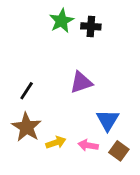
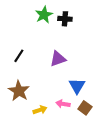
black line: (27, 91) -> (19, 56), moved
yellow arrow: (56, 143) -> (40, 110), moved

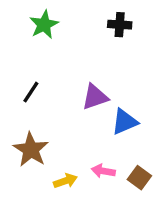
green star: (44, 15) -> (44, 25), moved
black cross: (65, 19) -> (120, 25), moved
blue triangle: (77, 86) -> (125, 122), moved, turned 36

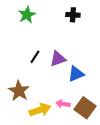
black line: (31, 92) -> (35, 57), moved
brown square: (139, 178) -> (85, 108), size x1.5
yellow arrow: (65, 181) -> (40, 110), size x1.5

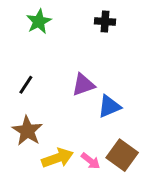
black line: (35, 57) -> (26, 85), moved
pink arrow: (63, 104) -> (91, 161), moved, turned -152

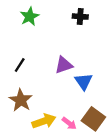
blue triangle: (109, 106) -> (84, 81), turned -42

